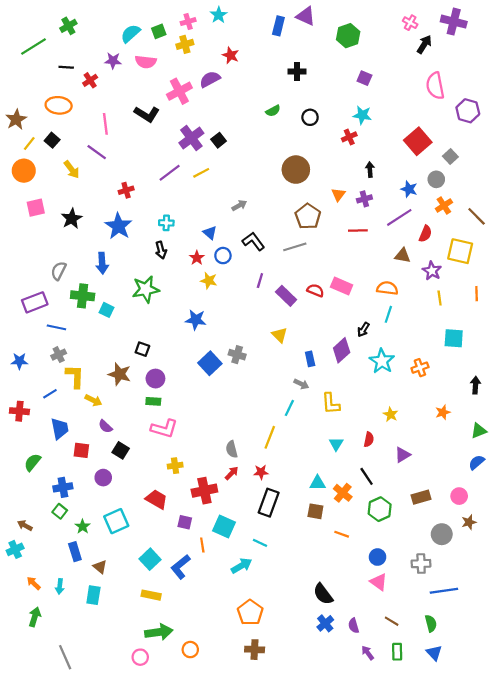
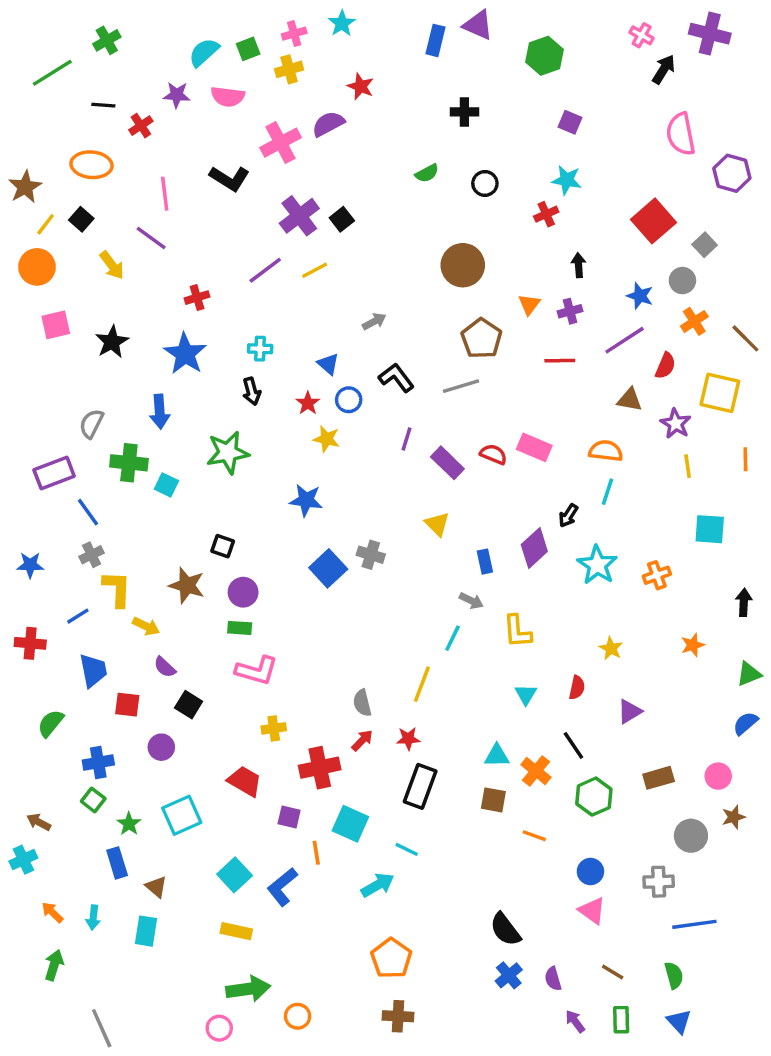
blue line: (56, 327) -> (88, 512), turned 42

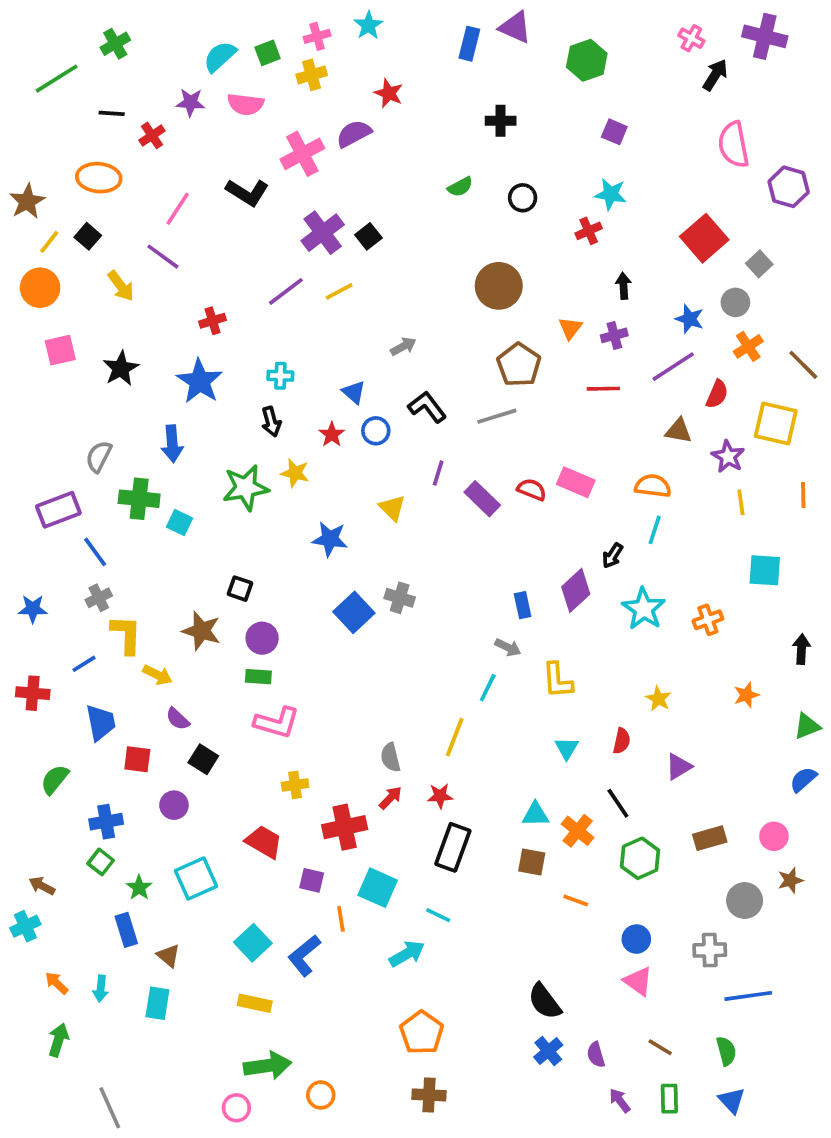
pink line: (165, 194) -> (178, 209), turned 40
yellow star: (327, 439) -> (295, 473), moved
yellow triangle: (437, 524) -> (392, 508), moved

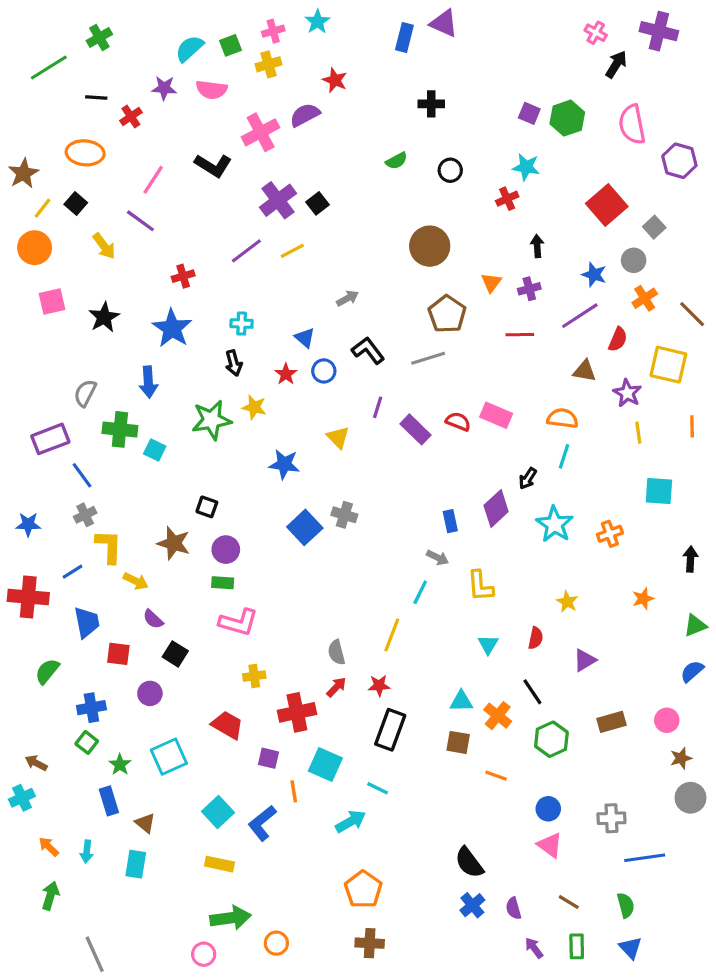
green hexagon: (587, 60) -> (567, 118), moved
red cross: (33, 693) -> (28, 597), size x1.4
gray circle: (745, 901) -> (690, 798), moved

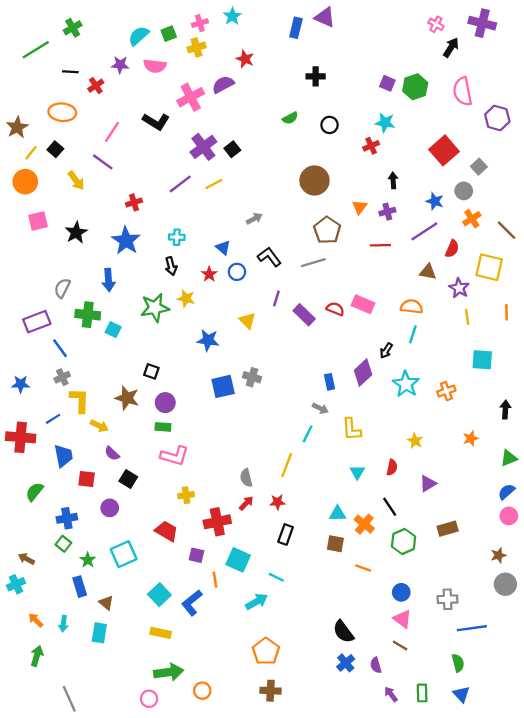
blue square: (305, 527) -> (223, 386), turned 30
pink circle: (667, 720) -> (509, 516), moved
black rectangle: (390, 730) -> (286, 534), size x0.7
brown line: (569, 902) -> (400, 646), moved

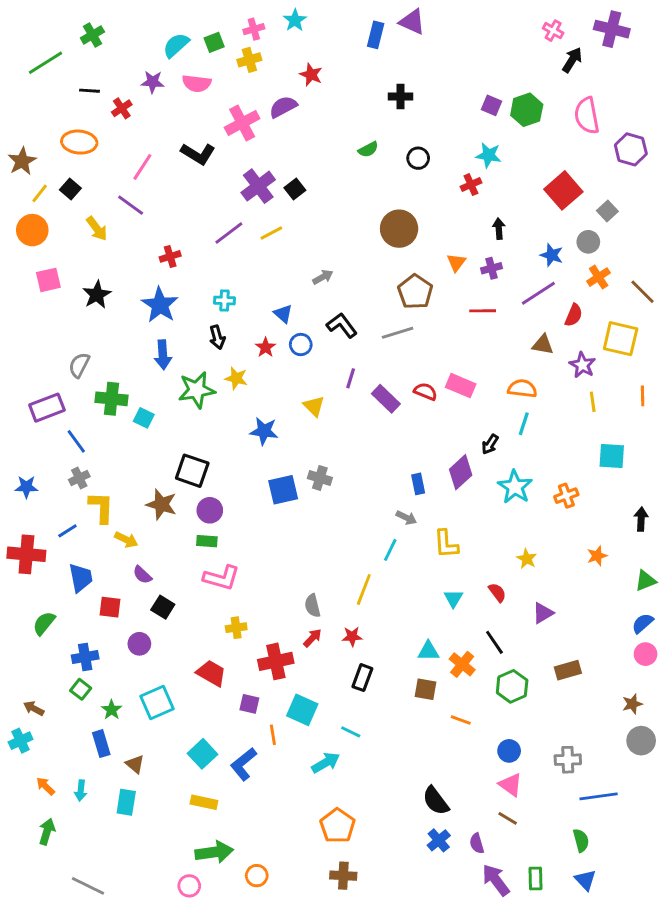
blue arrow: (109, 280) -> (163, 355), moved
black square: (151, 371) -> (192, 471), size x1.6
red semicircle: (392, 467) -> (497, 592), turned -49
purple arrow: (391, 694) -> (496, 880), size x1.6
gray line: (69, 699) -> (88, 886), turned -40

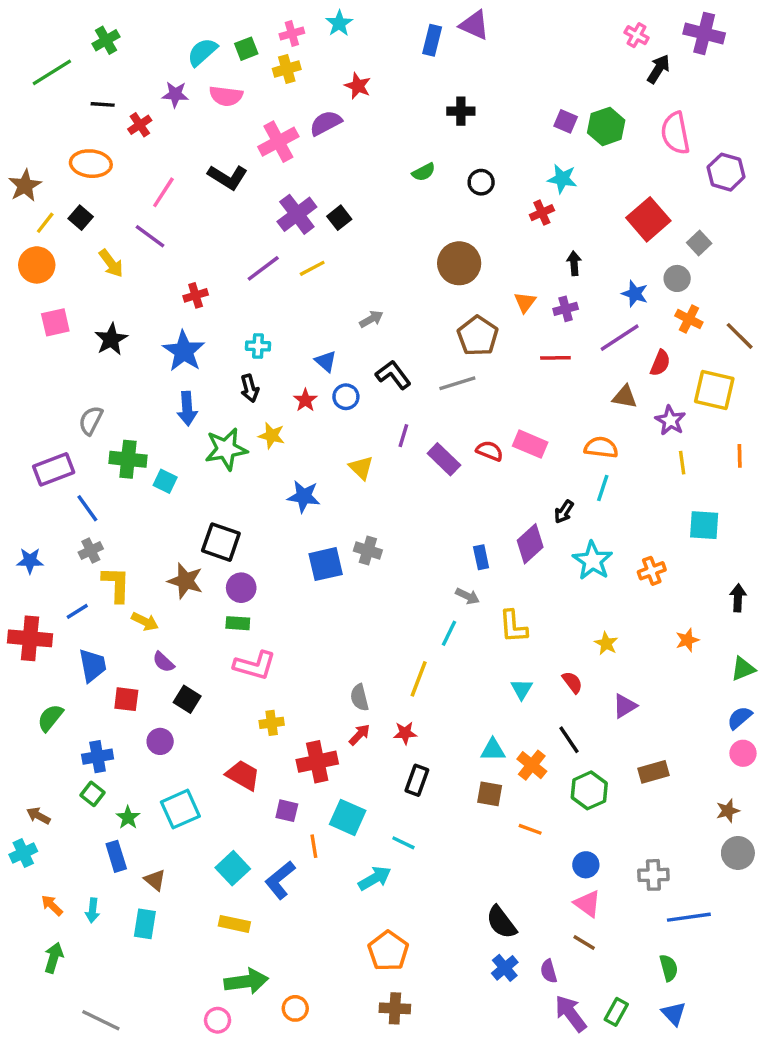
orange cross: (599, 277) -> (689, 319), turned -30
green rectangle: (535, 879) -> (616, 1012), turned 30

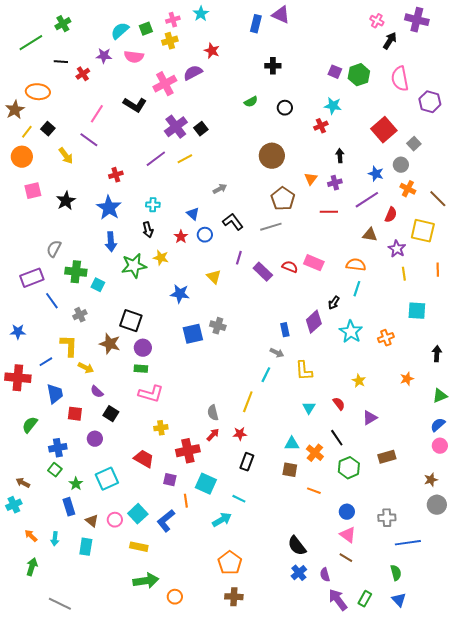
orange ellipse: (91, 164) -> (38, 92), moved
gray cross: (91, 551) -> (80, 315), moved
pink circle: (218, 1020) -> (115, 520), moved

